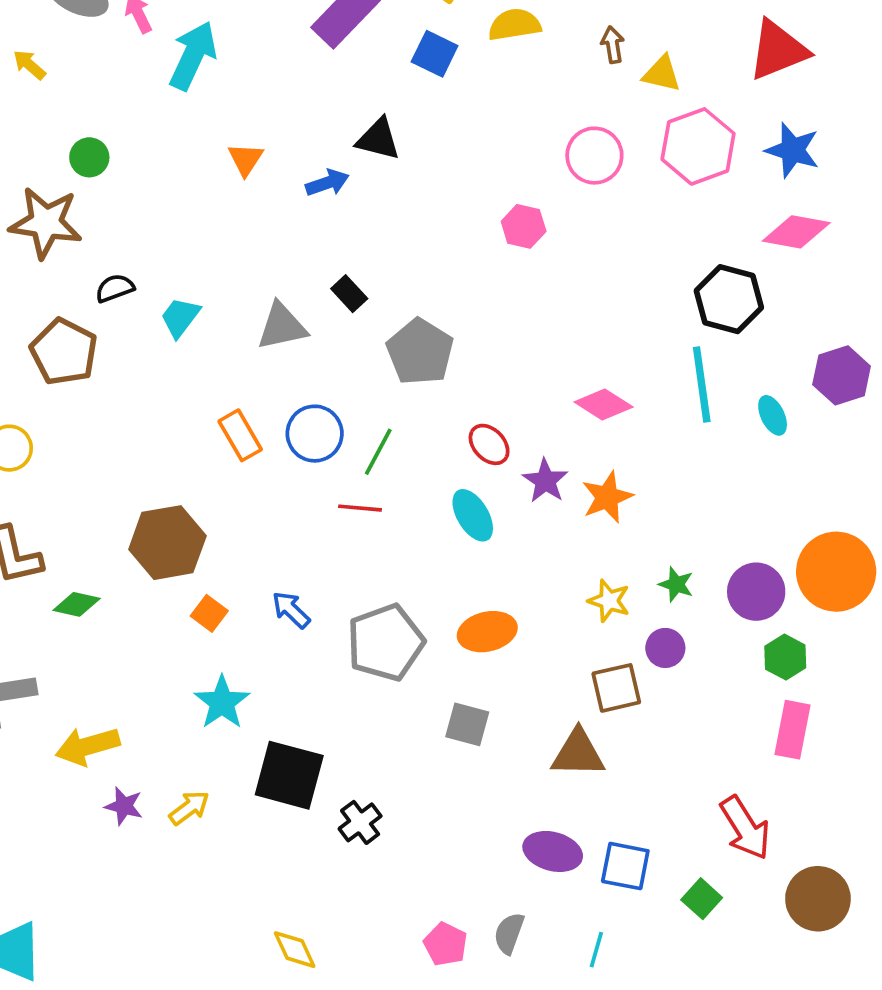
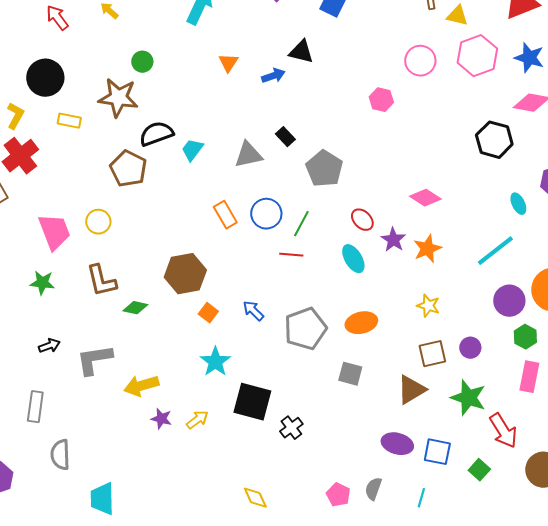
black semicircle: (115, 288) -> (156, 134), size x1.6
cyan line: (702, 384) -> (495, 251), moved, turned 60
green star: (676, 584) -> (468, 398), moved, size x1.8
purple circle: (665, 648) -> (470, 348), moved
brown triangle: (578, 753) -> (411, 390), turned -32

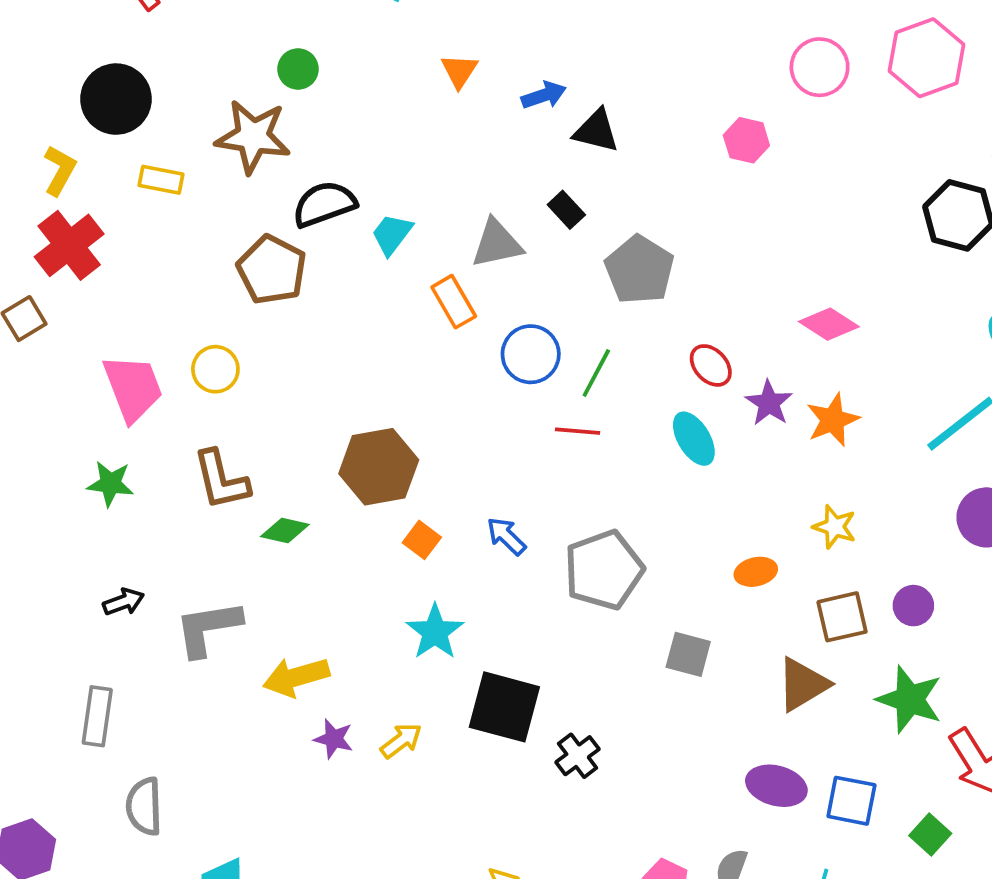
black triangle: (301, 52) -> (596, 131), moved
orange rectangle: (225, 215) -> (454, 302), moved
orange ellipse: (361, 323) -> (756, 572), moved, size x0.7

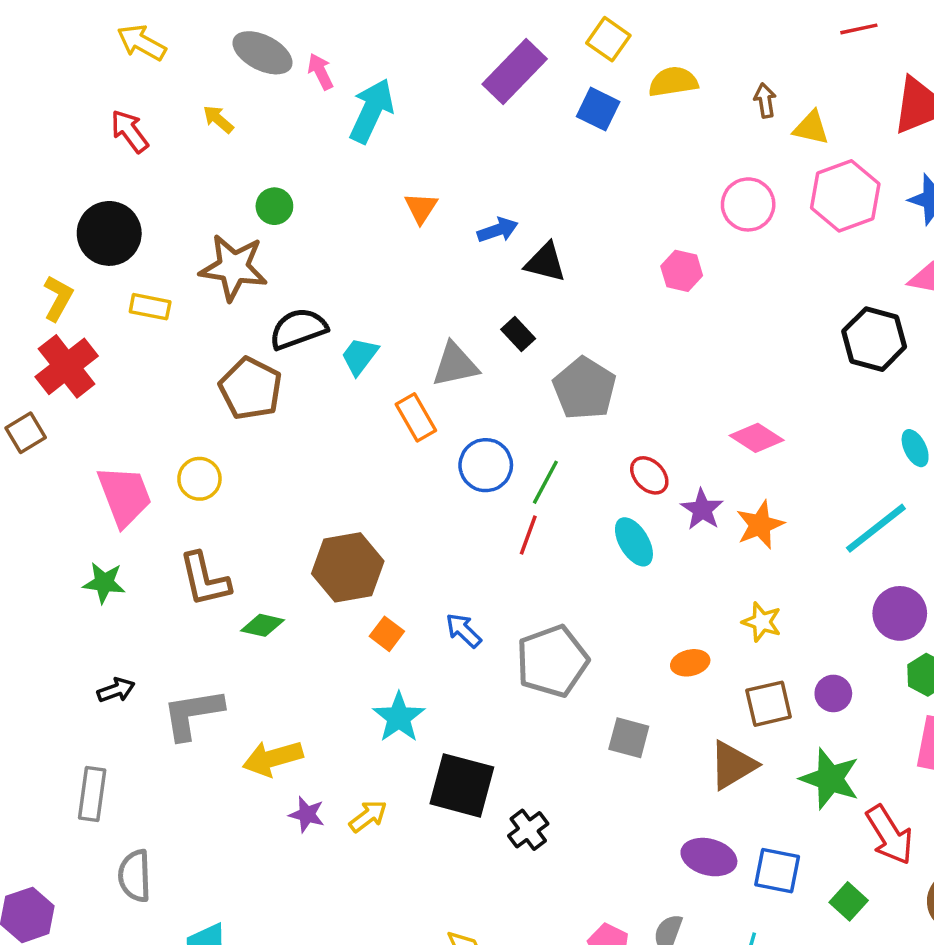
red line: (578, 431) -> (528, 535), turned -75

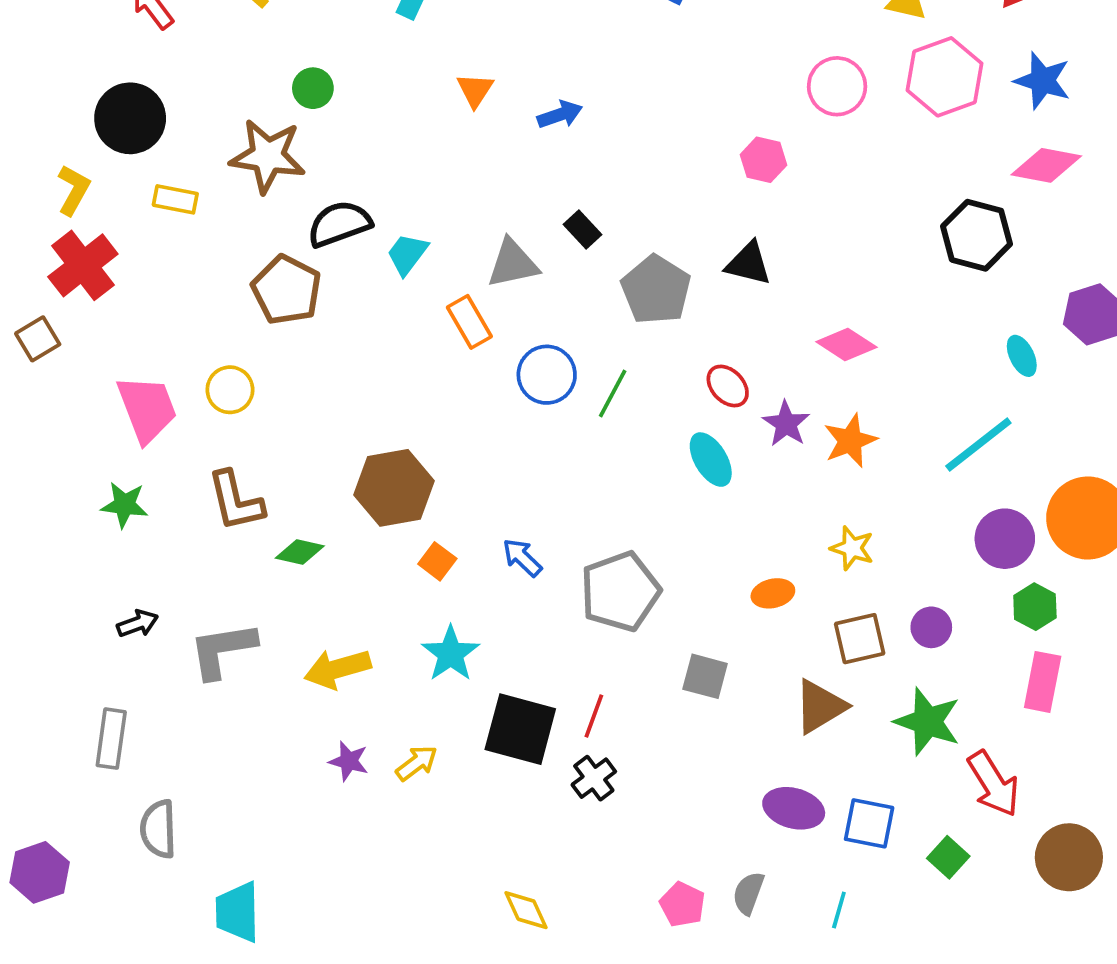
black triangle: (545, 262) -> (748, 263), moved
red line: (528, 535) -> (594, 716), moved
yellow arrow: (273, 758) -> (337, 669), moved

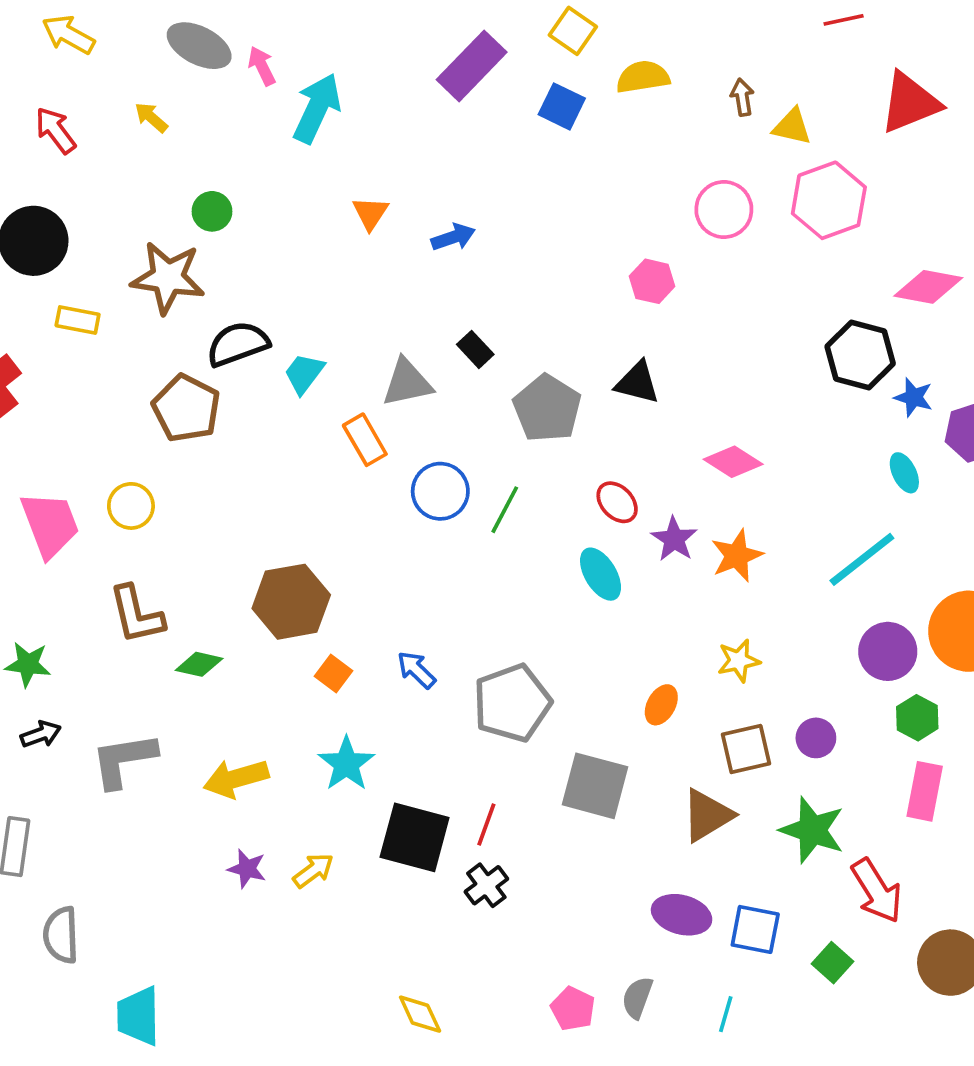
blue star: (1043, 81) -> (914, 397), moved, size x0.7
green star: (124, 505) -> (28, 664), moved
yellow star: (852, 548) -> (739, 661), turned -30
orange ellipse: (773, 593) -> (661, 705), turned -48
gray square: (705, 676) -> (595, 786), size x1.5

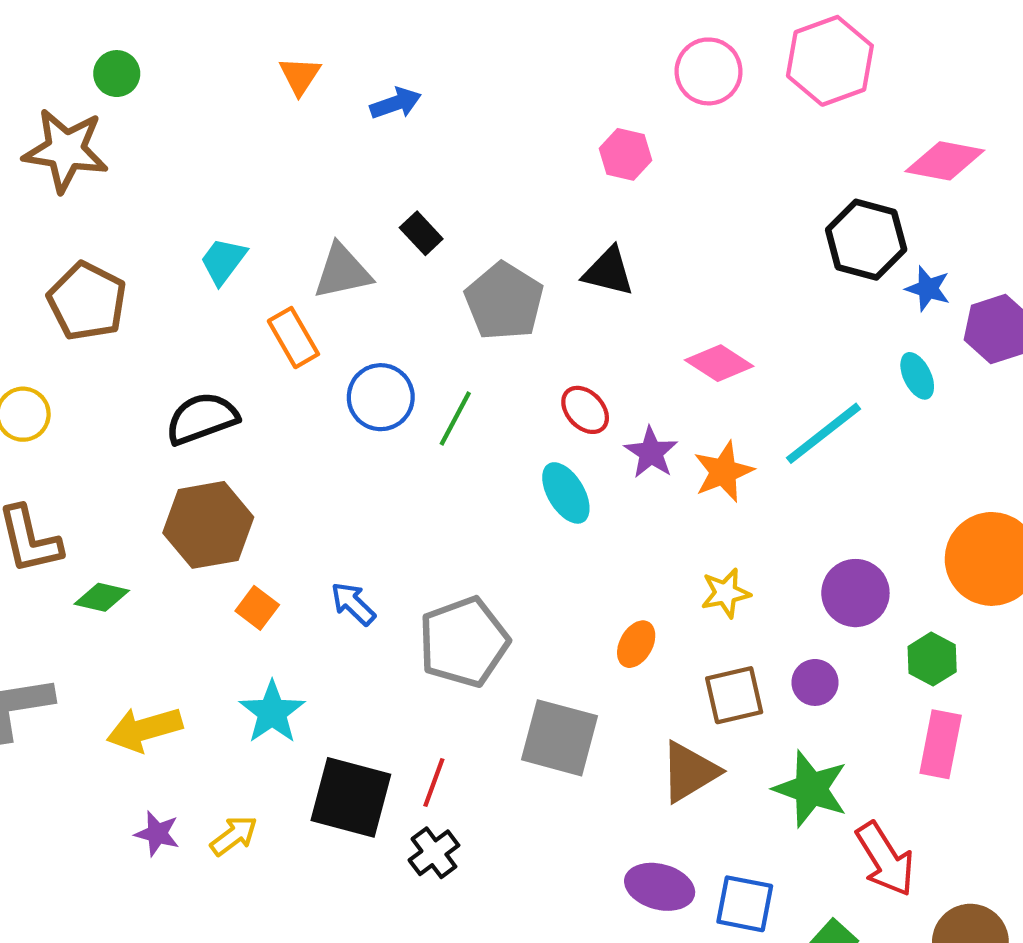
black semicircle: (238, 344) -> (202, 418), moved
cyan line: (862, 559) -> (824, 433), moved
purple circle: (888, 651) -> (855, 593), moved

